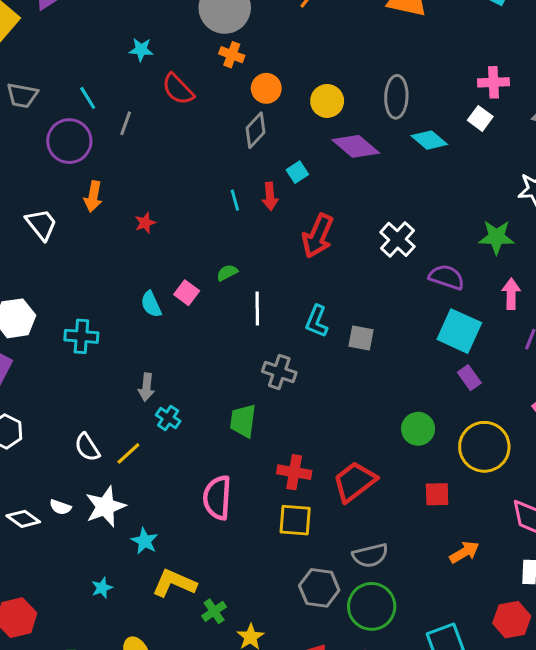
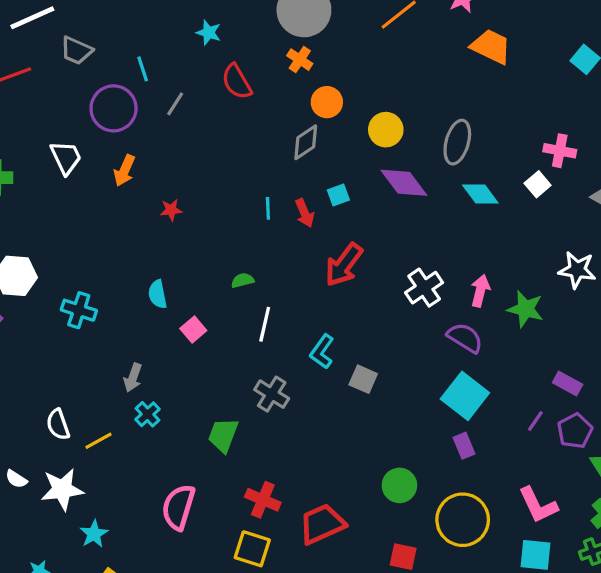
red arrow: (270, 196) -> (305, 213), turned -32
white trapezoid: (41, 224) -> (66, 158), moved
pink square: (187, 293) -> (193, 329), moved
pink arrow: (511, 294) -> (480, 291), moved

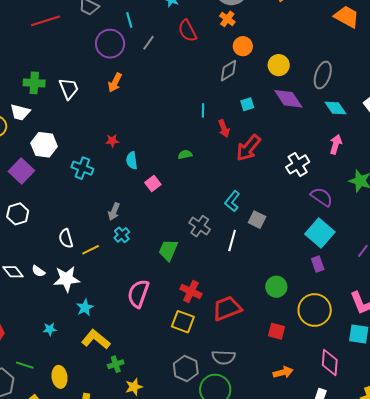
white trapezoid: (66, 158) -> (69, 89), moved
red star: (171, 210) -> (112, 141), moved
red arrow: (305, 213) -> (224, 128), moved
pink arrow: (480, 291) -> (336, 144), moved
white line: (265, 324) -> (232, 240), moved

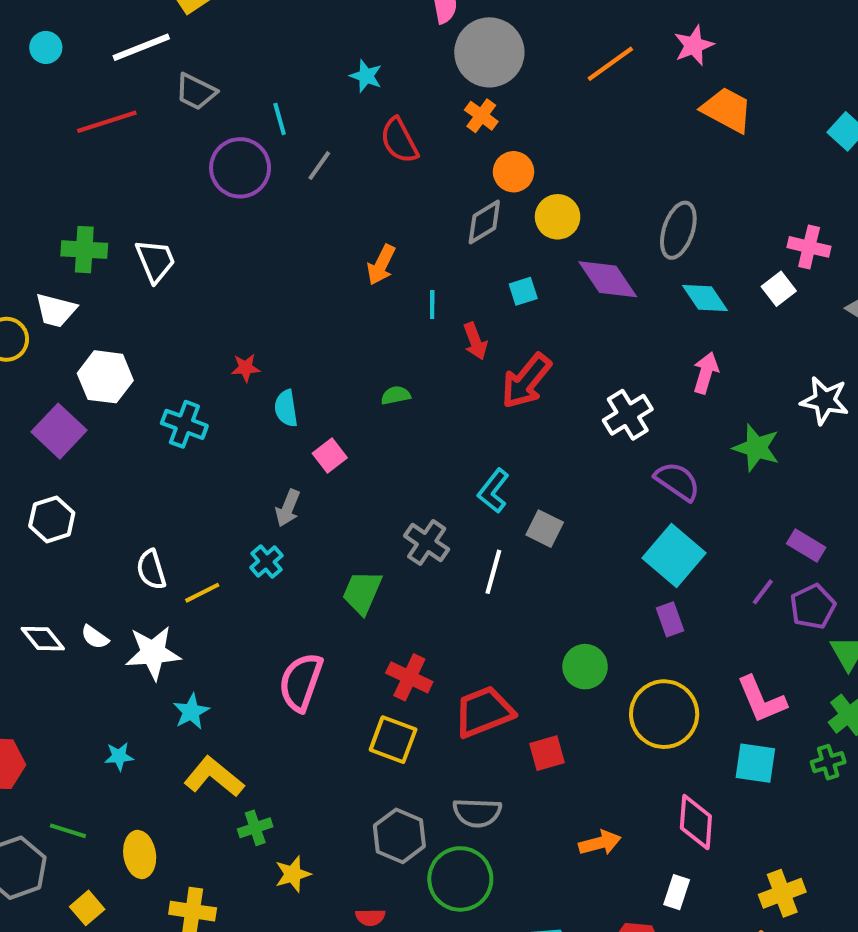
yellow circle: (279, 65) -> (558, 217), moved
orange arrow: (115, 83) -> (381, 265), moved
gray arrow: (114, 212) -> (288, 508), moved
red square: (276, 331) -> (547, 753), moved, turned -30

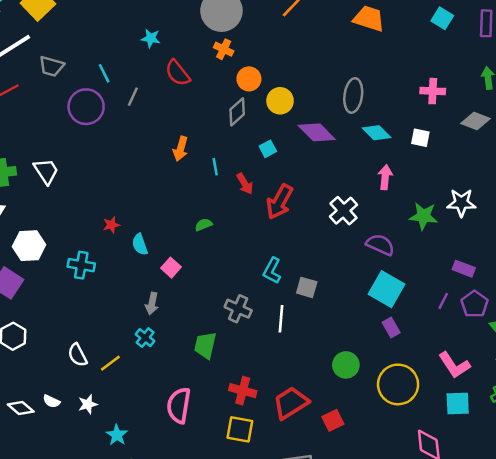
white square: (779, 289) -> (420, 138), moved, turned -30
white star: (825, 400) -> (461, 203), moved
white star: (153, 653) -> (88, 404), size x0.6

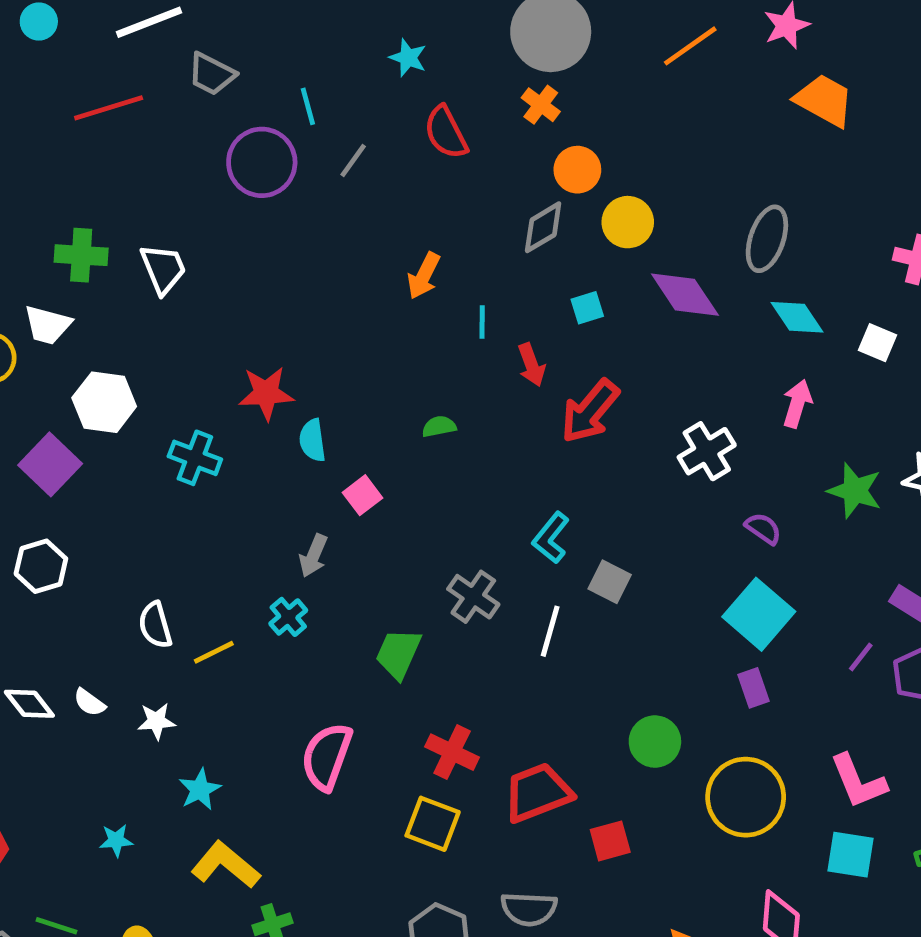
red star: (111, 225) -> (266, 393), size x1.6
purple semicircle: (380, 245) -> (763, 528), size x0.7

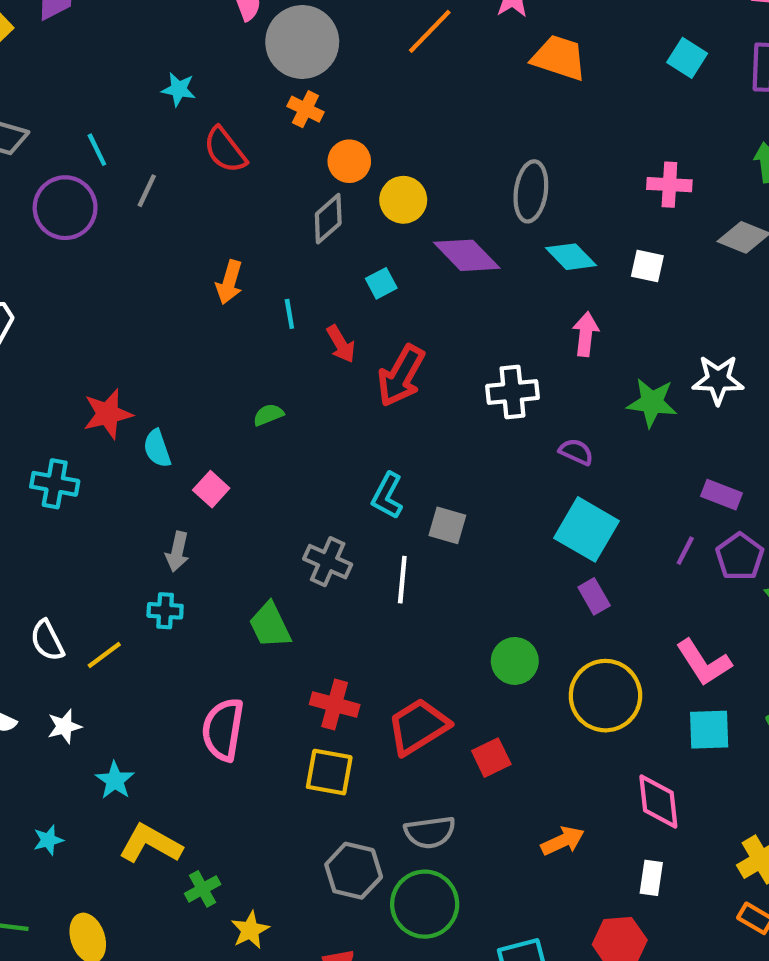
white cross: (707, 451) -> (512, 392), turned 36
cyan cross: (288, 617) -> (165, 611), turned -36
green trapezoid: (398, 654) -> (270, 625), turned -39

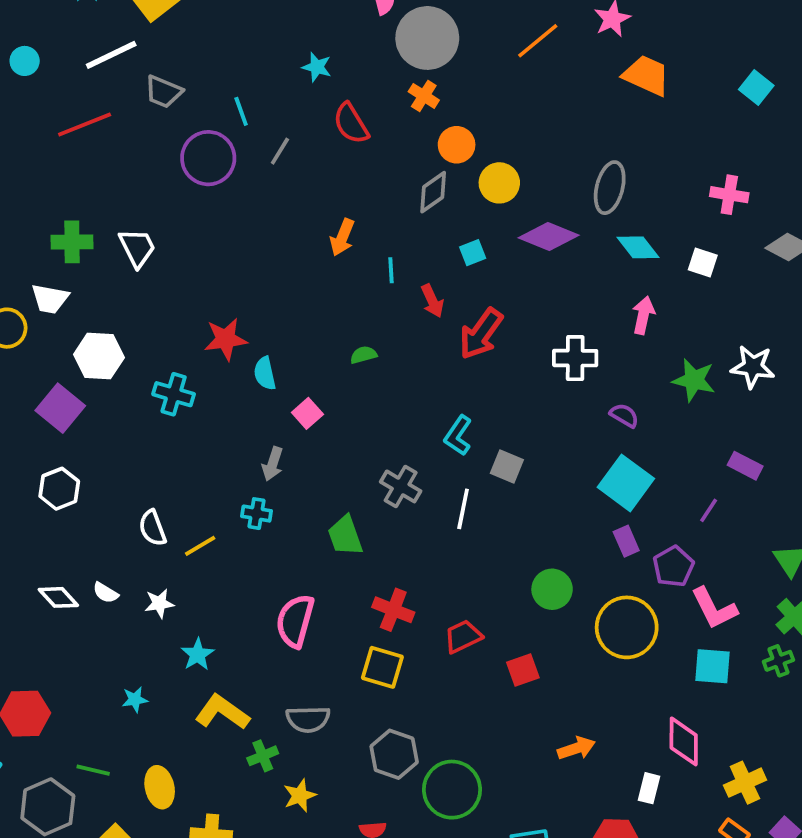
purple diamond: (467, 255) -> (549, 236), turned -30
purple pentagon: (740, 557) -> (673, 566), moved
red trapezoid: (418, 726) -> (463, 636), size x0.7
pink diamond: (658, 802) -> (684, 741), moved
gray semicircle: (430, 832) -> (308, 719), moved

